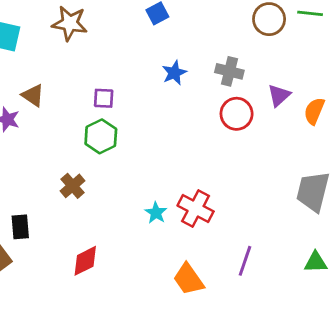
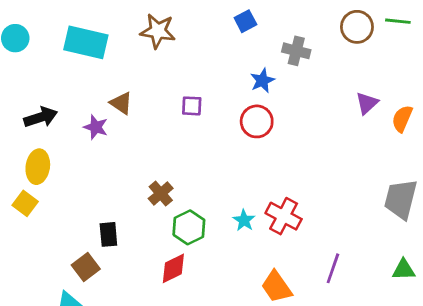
gray cross: (229, 71) -> (296, 51), moved
red circle: (237, 114) -> (257, 121), moved
green hexagon: (101, 136) -> (189, 227), moved

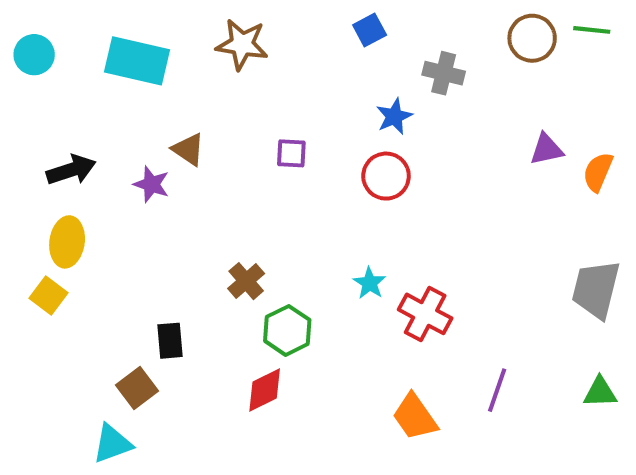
purple triangle: (367, 103) -> (547, 149), turned 30
cyan star: (244, 220) -> (370, 283), moved

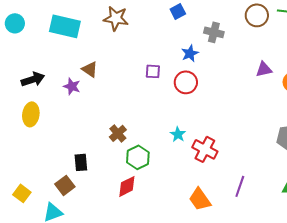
purple square: (291, 153) -> (153, 71), moved
yellow square: (49, 295) -> (22, 193), moved

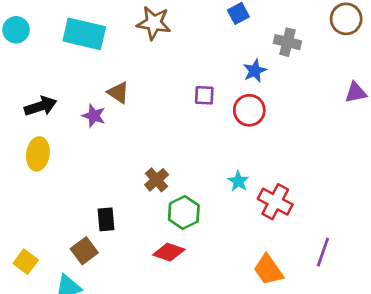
red diamond: (127, 186) -> (169, 252), turned 45

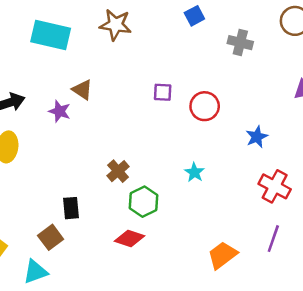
blue star: (255, 71) -> (257, 137), moved
red cross: (275, 202) -> (275, 186), moved
orange trapezoid: (268, 270) -> (222, 255), turned 88

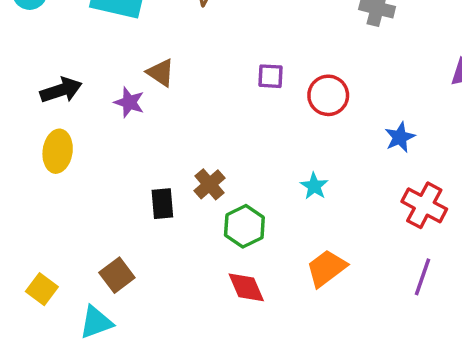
black rectangle: (71, 208) -> (162, 204), moved
red diamond: (130, 239) -> (246, 287), moved, turned 48
orange trapezoid: (222, 255) -> (326, 268), moved

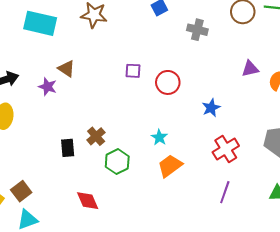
red cross: (424, 205) -> (226, 149), turned 30
orange trapezoid: (326, 268) -> (170, 166), moved
brown square: (117, 275) -> (21, 191), moved
red diamond: (246, 287) -> (88, 201), moved

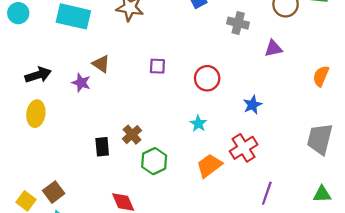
purple triangle: (250, 69) -> (273, 48), moved
purple square: (133, 71) -> (157, 66), moved
cyan star: (159, 137) -> (198, 124), moved
red cross: (226, 149) -> (244, 148), moved

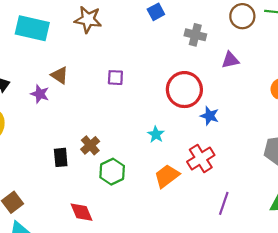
red circle: (207, 78) -> (184, 90), moved, size x1.4
blue star: (252, 105) -> (210, 116), turned -30

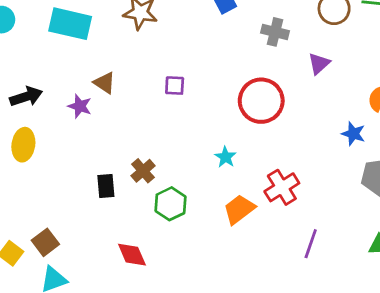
purple triangle: (230, 60) -> (319, 64), turned -30
blue star: (210, 116) -> (353, 134), moved

